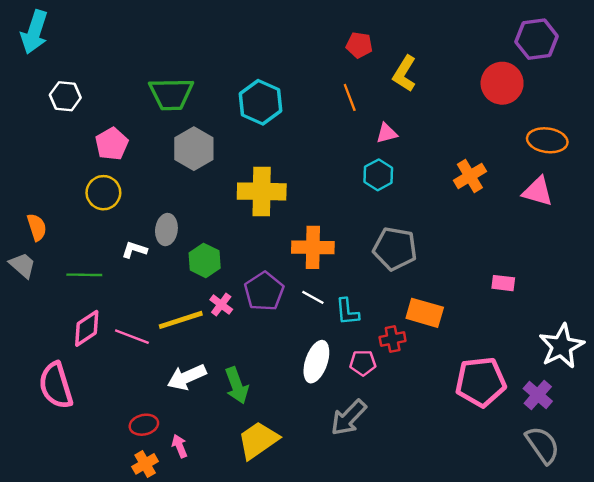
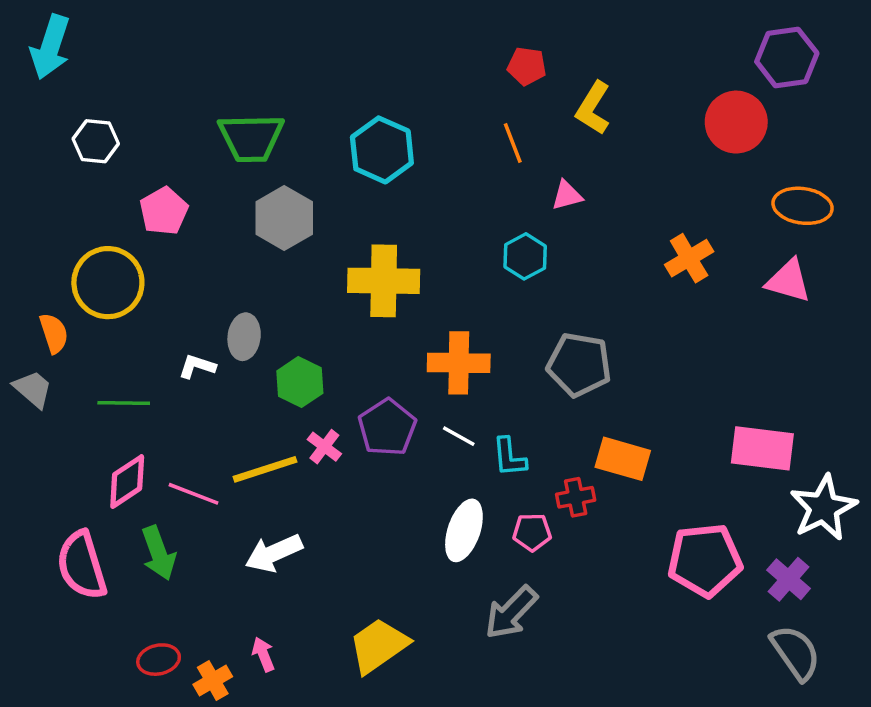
cyan hexagon: (378, 175) -> (525, 256), moved
yellow circle: (103, 193) -> (108, 283), moved, size x1.4
pink rectangle: (503, 283) -> (762, 448), moved, size x1.8
green arrow: (237, 385) -> (159, 553), moved
red ellipse: (144, 425) -> (159, 660), moved

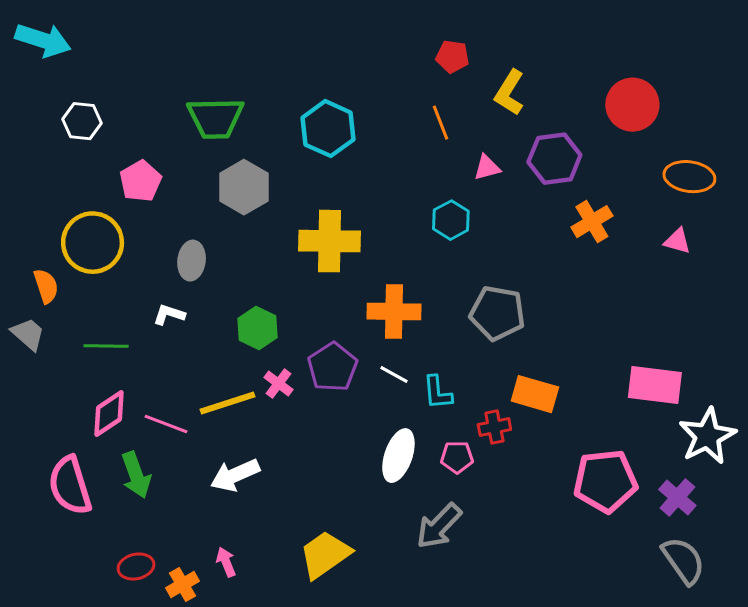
cyan arrow: (50, 47) -> (43, 40), turned -90
purple hexagon: (787, 57) -> (554, 159), moved
pink triangle: (789, 281) -> (677, 241), size x0.7
gray ellipse: (244, 337) -> (192, 261), moved

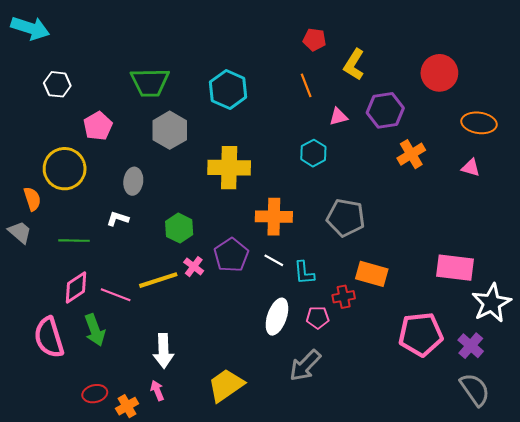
white arrow: (235, 475) -> (163, 351), moved, turned -68

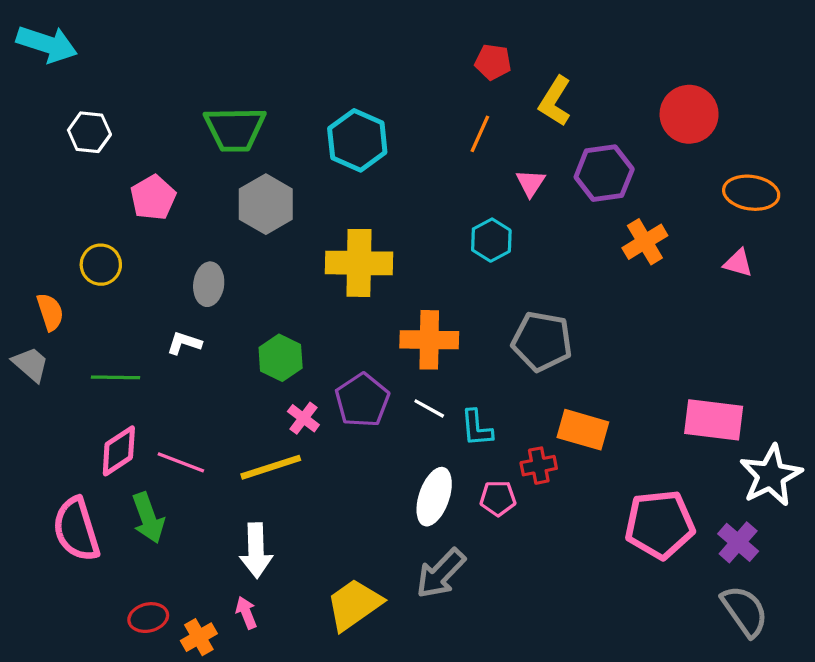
orange line: (306, 85) -> (480, 134), turned 45
pink triangle: (338, 117) -> (531, 183), turned -42
yellow circle: (65, 169) -> (101, 265), size x0.6
yellow line: (158, 280) -> (271, 467), moved
gray arrow: (305, 365) -> (441, 573), moved

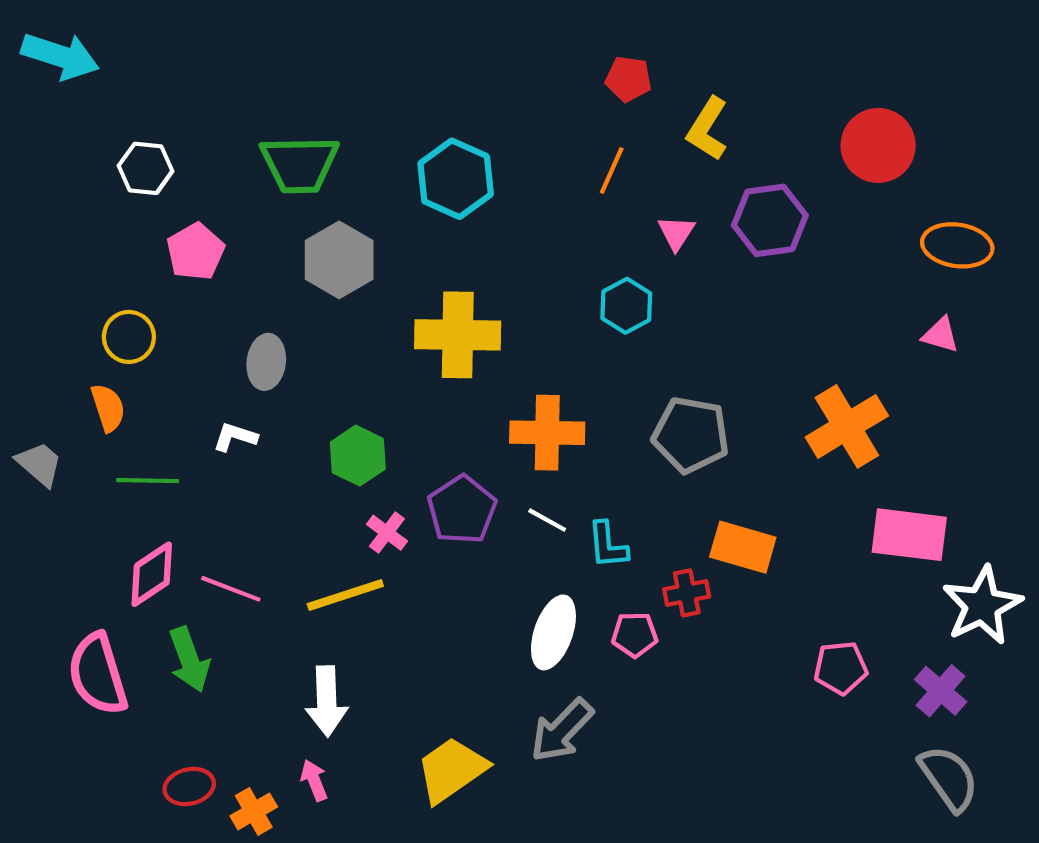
white hexagon: (89, 132) -> (146, 168), moved
orange cross: (645, 242) -> (847, 426), moved, size x1.4
orange semicircle: (50, 312) -> (108, 408), moved
pink pentagon: (660, 524) -> (841, 668), size x0.6

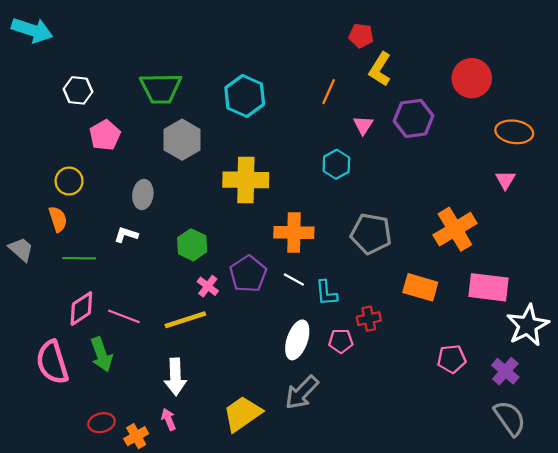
red pentagon: (628, 79) -> (361, 36), moved
pink triangle: (941, 335) -> (505, 180), turned 45
orange rectangle: (743, 547) -> (420, 287), moved

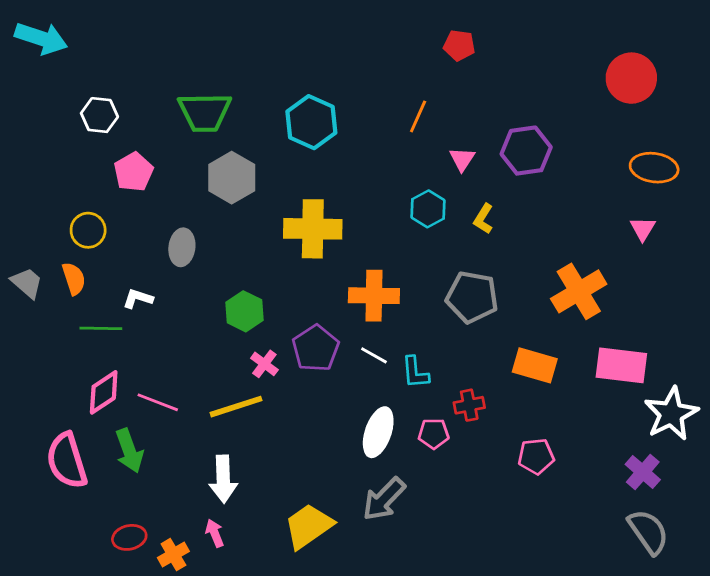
yellow L-shape: (380, 69) -> (483, 219), moved, size x0.7
red circle: (472, 78) -> (631, 78), moved
white L-shape: (126, 235) -> (138, 298), moved
gray trapezoid: (21, 249) -> (27, 283), moved
pink pentagon: (452, 359) -> (536, 456), moved

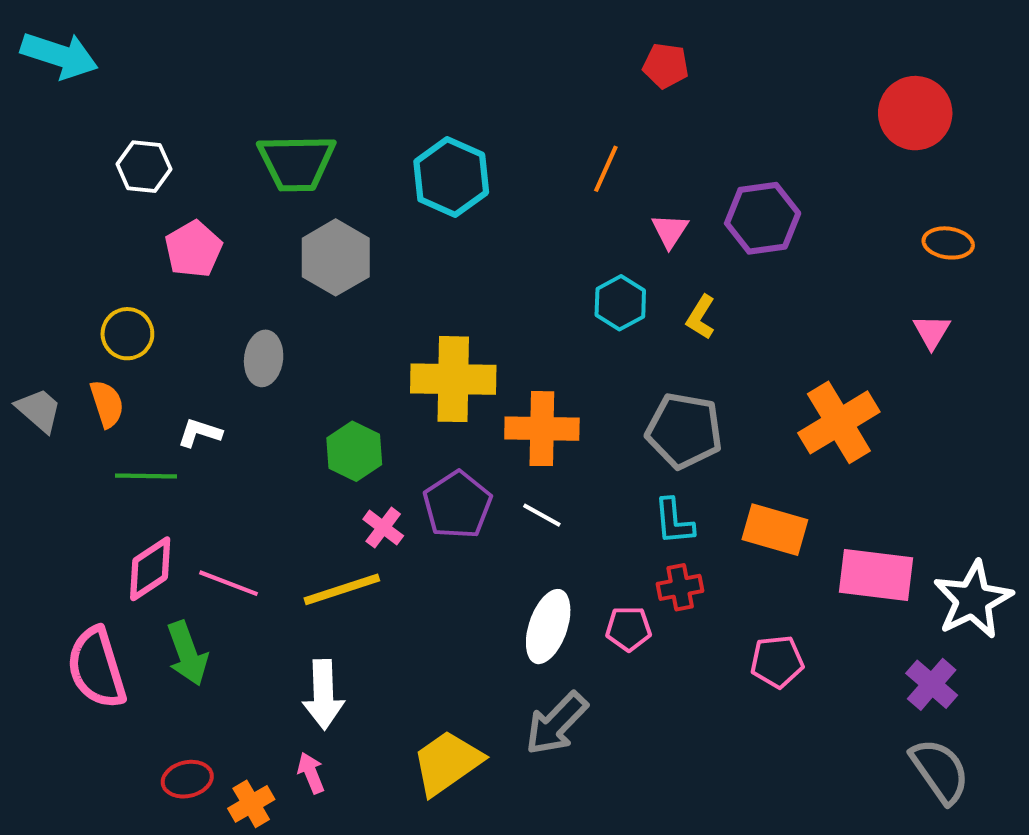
orange ellipse: (654, 168) -> (948, 243), size x0.7
yellow cross: (313, 229) -> (453, 379), moved
pink rectangle: (621, 365) -> (876, 575), moved
cyan L-shape: (415, 372) -> (674, 521), moved

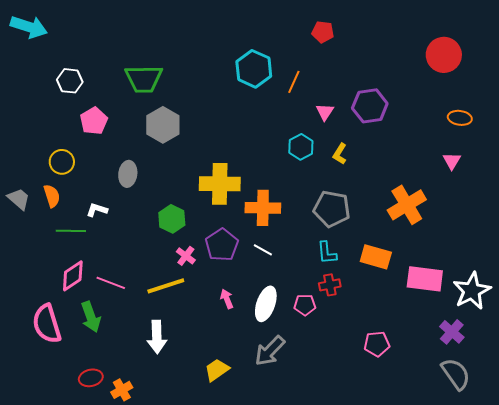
cyan hexagon: (451, 177) -> (254, 69), moved
pink pentagon: (777, 662) -> (377, 344), moved
yellow trapezoid: (447, 763) -> (217, 370), size x0.7
pink arrow: (311, 773) -> (227, 299), moved

